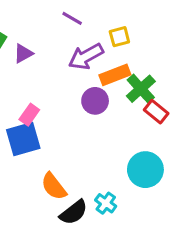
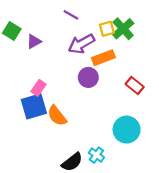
green cross: (141, 89) -> (123, 29), moved
orange semicircle: (54, 186) -> (57, 116), moved

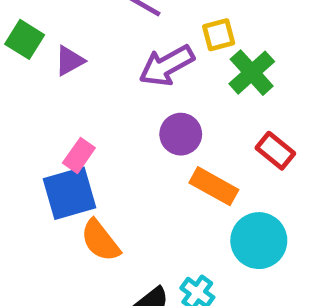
green cross: (123, 29) -> (252, 73), moved
orange rectangle: (103, 58) -> (214, 186), moved, turned 50
orange semicircle: (57, 116) -> (100, 241), moved

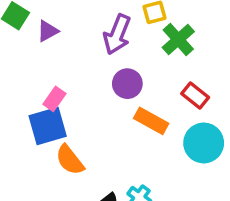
purple arrow: (167, 65) -> (117, 34), turned -39
cyan circle: (259, 241) -> (204, 143), moved

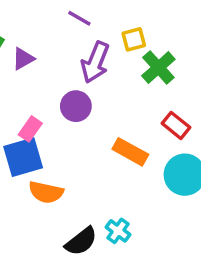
purple circle: (127, 84) -> (76, 106), moved
orange semicircle: (70, 160) -> (46, 192), turned -40

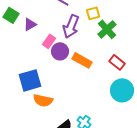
pink rectangle: (30, 129) -> (49, 41), moved
orange rectangle: (130, 152) -> (82, 60), moved

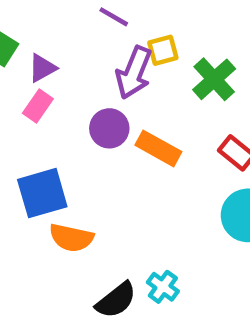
yellow square: (93, 13) -> (163, 50), moved
pink rectangle: (49, 41) -> (38, 106), moved

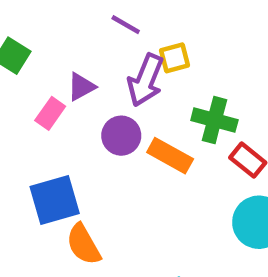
purple triangle: (42, 68) -> (81, 87), moved
green cross: (214, 79) -> (214, 120), moved, turned -33
orange semicircle: (71, 238) -> (83, 244), turned 48

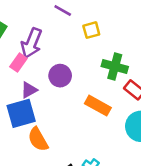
purple arrow: (146, 80) -> (31, 43), moved
purple triangle: (81, 87) -> (29, 90), moved
orange rectangle: (170, 156) -> (98, 106), moved

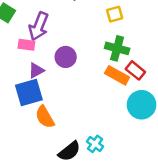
yellow square: (91, 30) -> (115, 14), moved
pink rectangle: (18, 63) -> (26, 45), turned 63
orange rectangle: (98, 106) -> (117, 75), moved

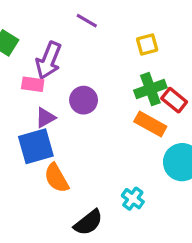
green cross: (117, 48) -> (150, 89), turned -35
red rectangle: (135, 70) -> (174, 100), moved
cyan cross: (95, 144) -> (133, 199), moved

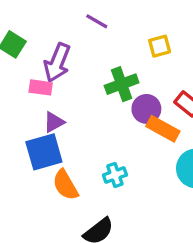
green cross: (150, 89) -> (122, 84), moved
purple circle: (84, 100) -> (146, 109), moved
cyan cross: (133, 199) -> (115, 175), moved, turned 35

